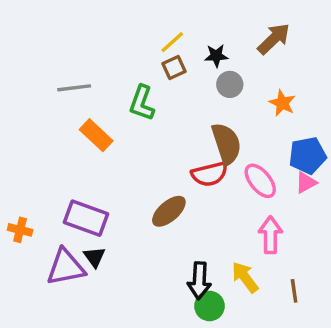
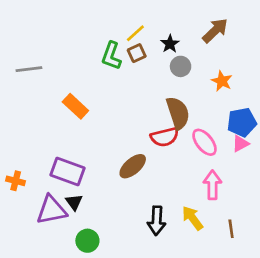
black star: (216, 56) -> (170, 44), turned -30
gray line: (74, 88) -> (29, 69), moved
green L-shape: (142, 103) -> (111, 56), moved
green circle: (209, 306) -> (87, 241), moved

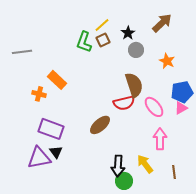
orange cross: (16, 181) -> (39, 94), moved
green circle: (87, 241) -> (124, 181), moved

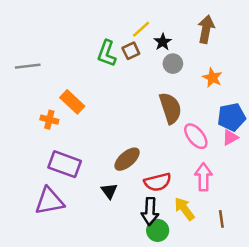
brown arrow: (162, 23) -> (206, 29), turned -35
yellow line: (102, 25) -> (141, 29), moved
red semicircle: (124, 103) -> (158, 182), moved
black triangle: (56, 152) -> (109, 191), moved

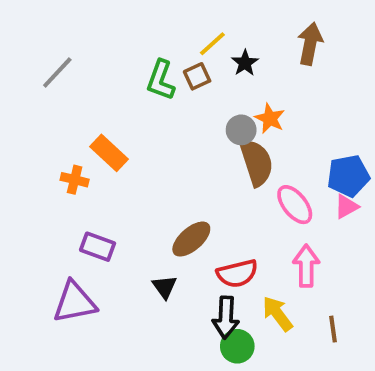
gray circle: (173, 64) -> (241, 130), moved
gray line: (28, 66) -> (57, 72), moved, turned -40
orange star: (212, 78) -> (270, 118), moved
purple rectangle: (65, 164) -> (98, 247), size x0.7

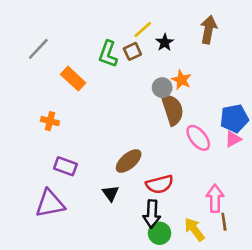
orange rectangle: (109, 153) -> (73, 79), moved
pink arrow: (306, 266) -> (215, 198), moved
yellow arrow: (277, 314) -> (194, 229), moved

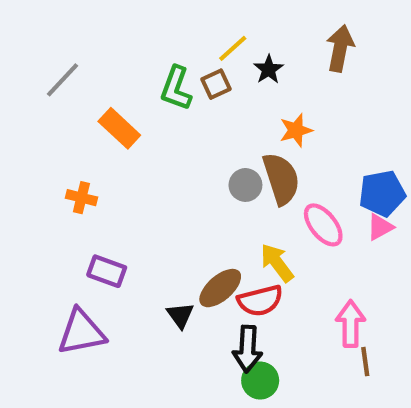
orange star: (181, 80) -> (296, 130), turned 30
gray circle: (162, 88) -> (245, 185), moved
brown ellipse: (129, 161) -> (220, 288), moved
yellow arrow: (194, 229) -> (277, 263), moved

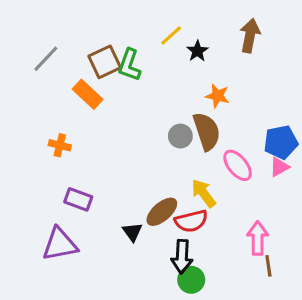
brown square: (216, 84) -> (105, 62), moved, size x1.5
orange star: (296, 130) -> (217, 96), turned 30

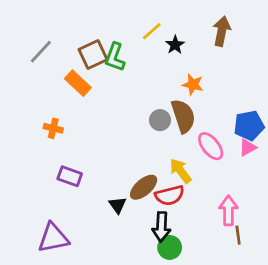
purple triangle: (60, 244) -> (53, 238), moved

